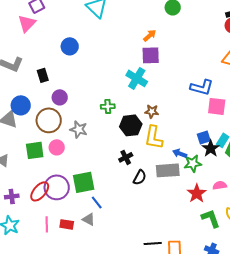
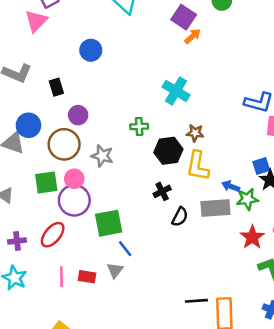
purple square: (151, 55) -> (184, 17), moved, turned 36
purple circle: (57, 187) -> (74, 200), moved
gray triangle: (89, 219) -> (115, 270), turned 40

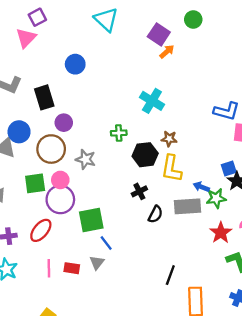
black rectangle: (56, 87) -> (44, 97), size x1.5
black line: (196, 301) -> (170, 275), moved, turned -66

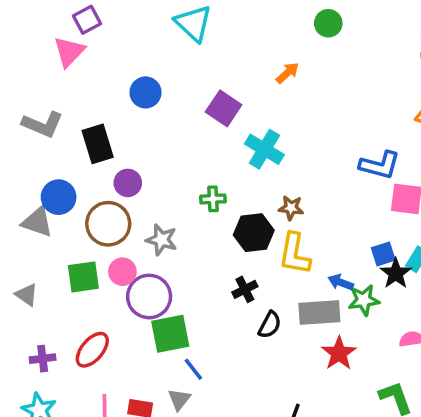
purple square: (159, 34) -> (224, 108), moved
purple circle: (60, 199) -> (149, 296), moved
red star: (221, 233) -> (339, 353), moved

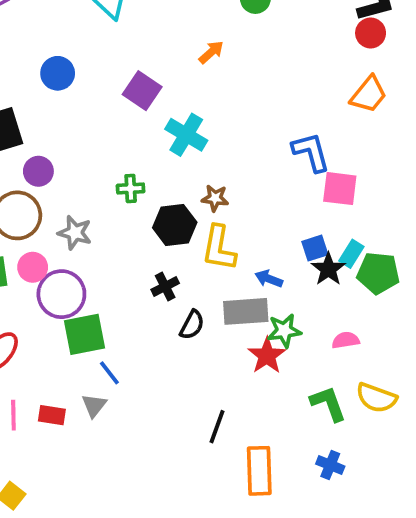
blue L-shape: (380, 165) -> (311, 152), turned -120
green star: (364, 300) -> (284, 331), moved

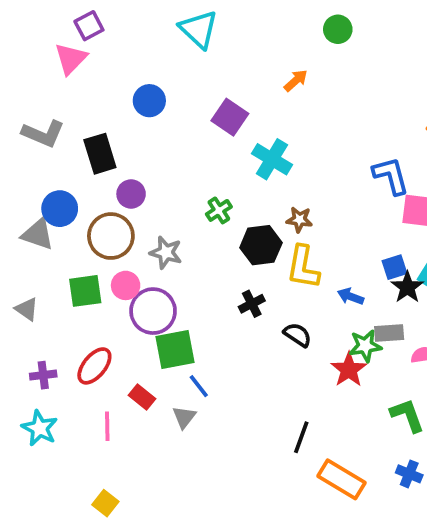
green cross: (131, 189) -> (219, 210), turned -30
gray rectangle: (246, 311) -> (389, 333), moved, size x0.7
black semicircle: (192, 325) -> (298, 335), moved, turned -84
red rectangle: (52, 415) -> (142, 397), moved, turned 30
orange rectangle: (259, 471) -> (341, 479), turned -57

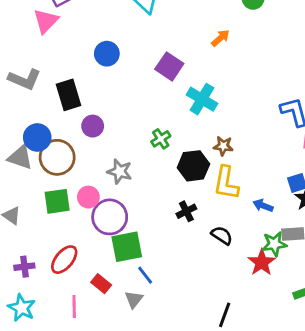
brown circle: (111, 236) -> (57, 157), moved

